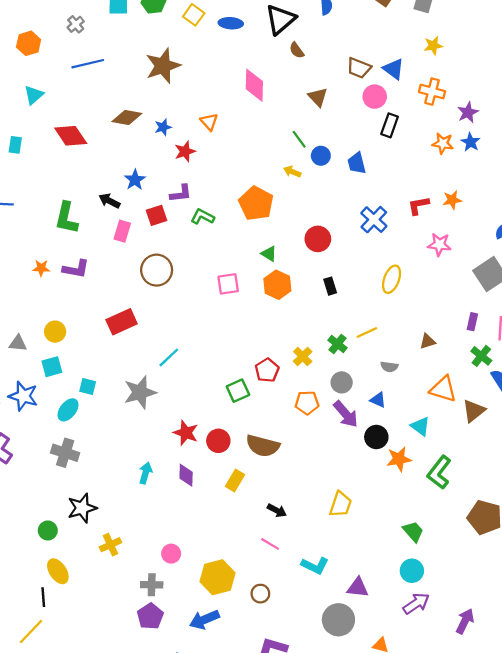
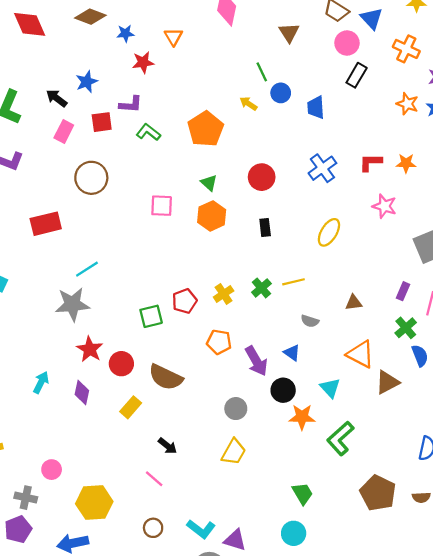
gray circle: (342, 382) -> (236, 409), moved
gray star: (140, 392) -> (72, 304), moved
cyan L-shape: (315, 566) -> (201, 529), moved
brown circle: (260, 594) -> (153, 528), moved

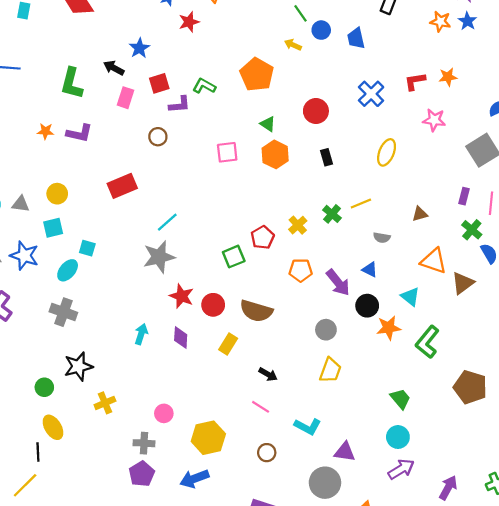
purple L-shape: (131, 104) -> (180, 105), moved
brown circle: (91, 178) -> (158, 137), size x0.6
cyan L-shape: (201, 529) -> (308, 426), moved

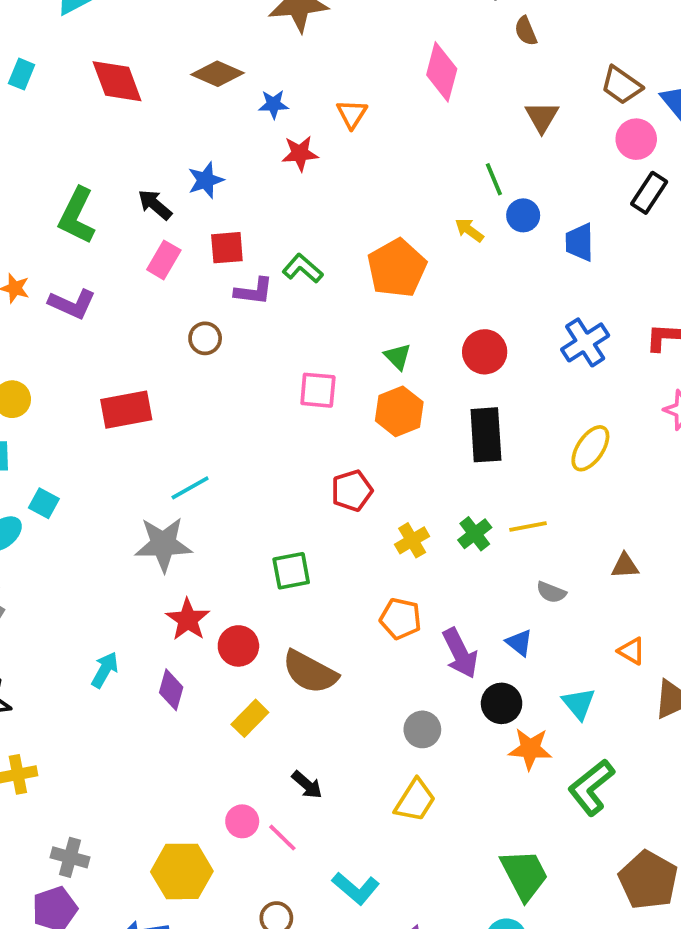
black rectangle: (327, 157) -> (486, 435), size x1.8
red pentagon: (263, 237) -> (352, 491), moved
orange triangle: (434, 261) -> (632, 651), size x0.6
green trapezoid: (400, 399) -> (524, 875), size x1.4
pink circle: (164, 413) -> (242, 821), moved

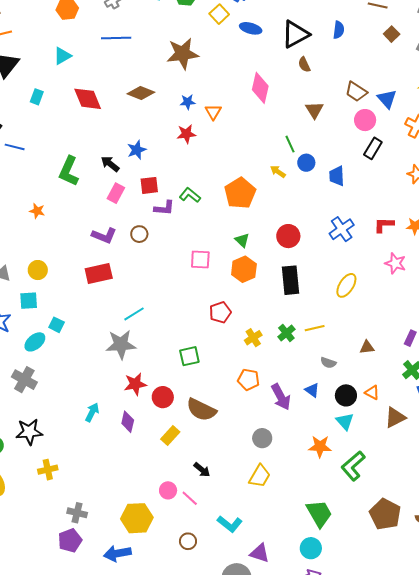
blue star: (273, 104) -> (188, 102), moved
purple L-shape: (72, 304) -> (104, 236), moved
red star: (188, 620) -> (135, 384), turned 30
black circle: (502, 703) -> (346, 395), moved

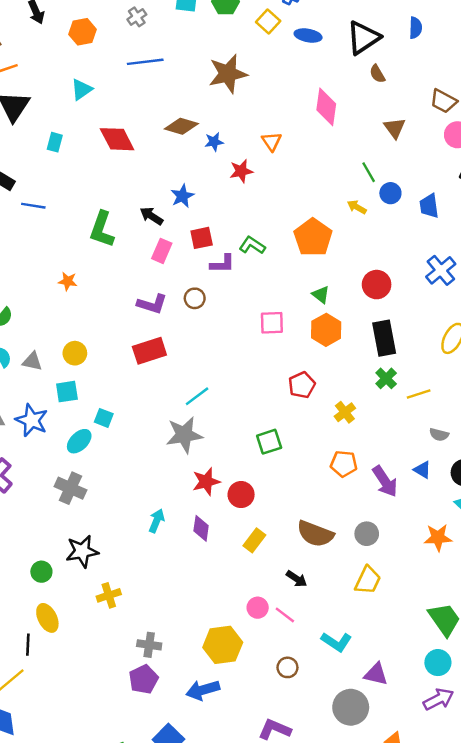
blue star: (188, 102) -> (214, 142), moved
green cross: (286, 333) -> (386, 378), moved
brown semicircle: (201, 410) -> (315, 534), moved

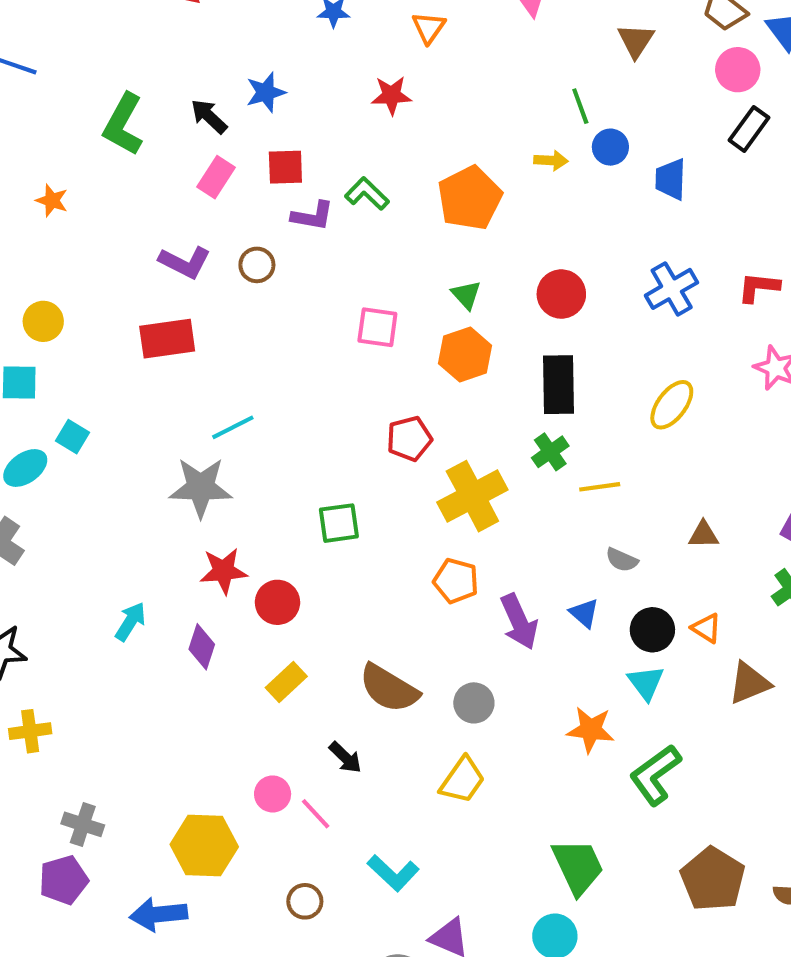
red star: (241, 171) -> (391, 95), moved
yellow arrow: (357, 207) -> (551, 160), turned 144
yellow cross: (345, 412) -> (472, 496), size x1.8

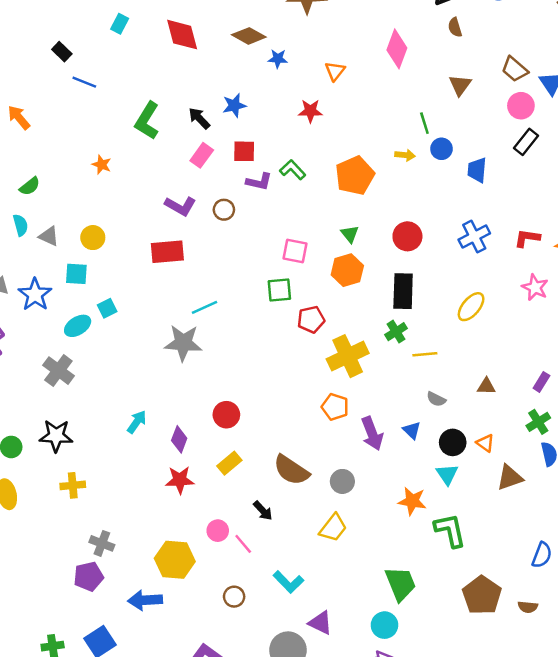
cyan square: (73, 437) -> (107, 308), turned 30
green square: (339, 523) -> (279, 290), moved
red star: (223, 571) -> (180, 480), moved
green L-shape: (655, 775) -> (450, 530), turned 111

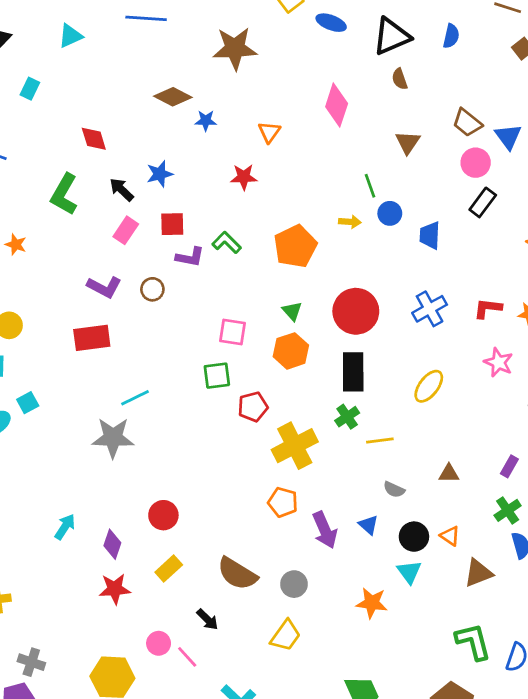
red diamond: (182, 35) -> (94, 139), moved, size x0.7
red circle: (407, 236) -> (356, 311), size x1.4
green L-shape: (450, 530) -> (473, 642), moved

